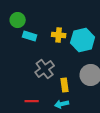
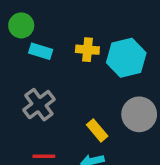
gray cross: (45, 69) -> (39, 105), moved
yellow rectangle: (65, 85) -> (97, 130), turned -32

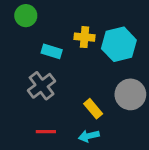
cyan rectangle: (41, 51) -> (52, 51), moved

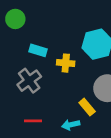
yellow cross: (85, 37) -> (66, 63), moved
yellow rectangle: (93, 109) -> (87, 107), moved

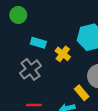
yellow cross: (66, 63) -> (63, 54), turned 32

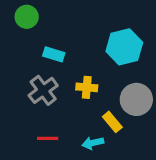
yellow cross: (63, 54) -> (87, 87), moved, turned -32

